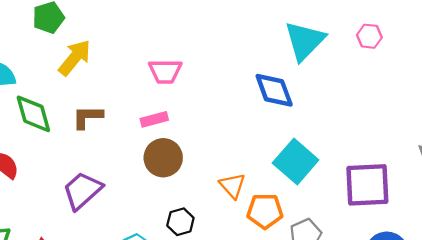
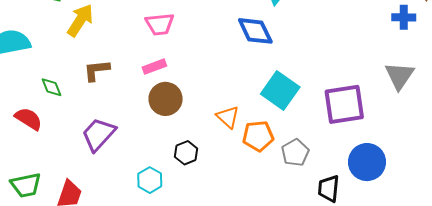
green diamond: (33, 114) -> (52, 87), moved, size x0.6

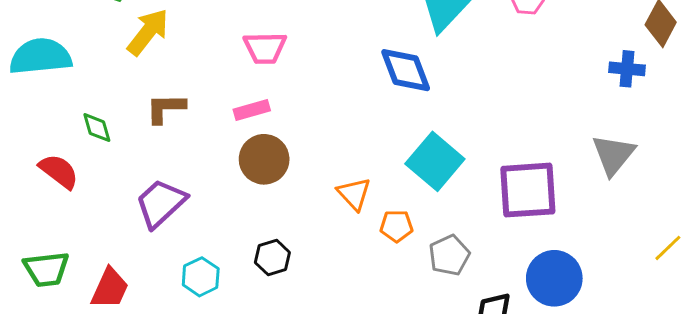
orange pentagon: (258, 136) -> (396, 226), size x0.7
black hexagon: (186, 153) -> (272, 258), moved
cyan hexagon: (150, 180) -> (201, 277), moved

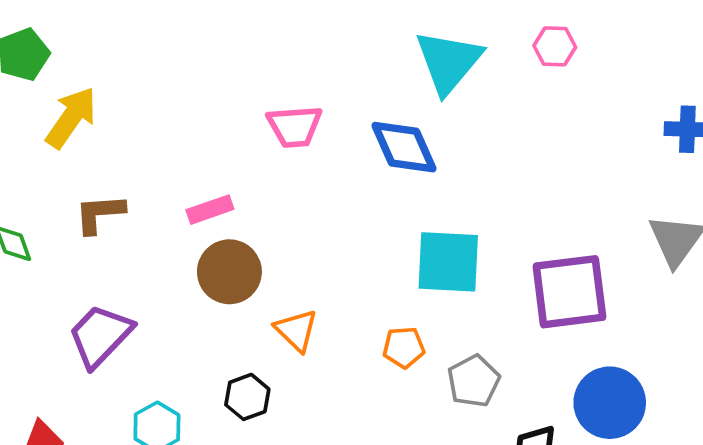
pink trapezoid: (265, 48) -> (295, 126), moved
cyan square: (435, 161) -> (448, 262), turned -34
orange triangle: (354, 194) -> (296, 330), moved

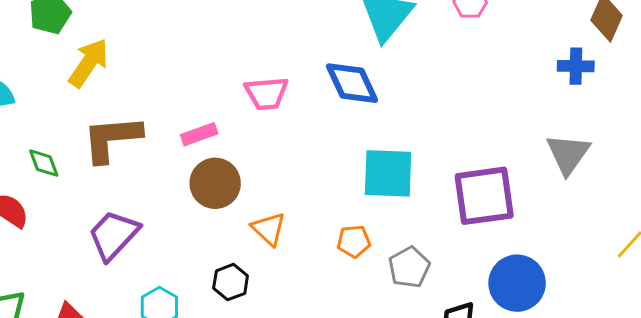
pink trapezoid: (295, 126) -> (267, 93), moved
brown L-shape: (100, 214) -> (112, 139), size x1.5

